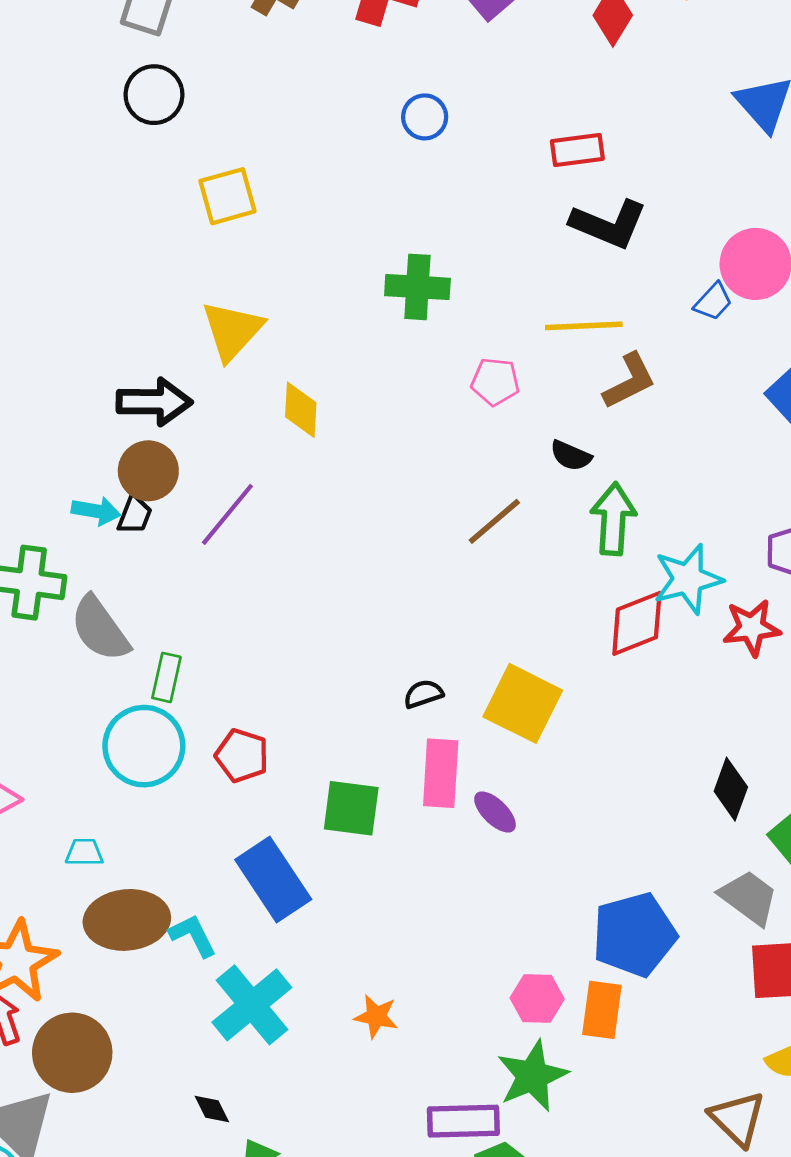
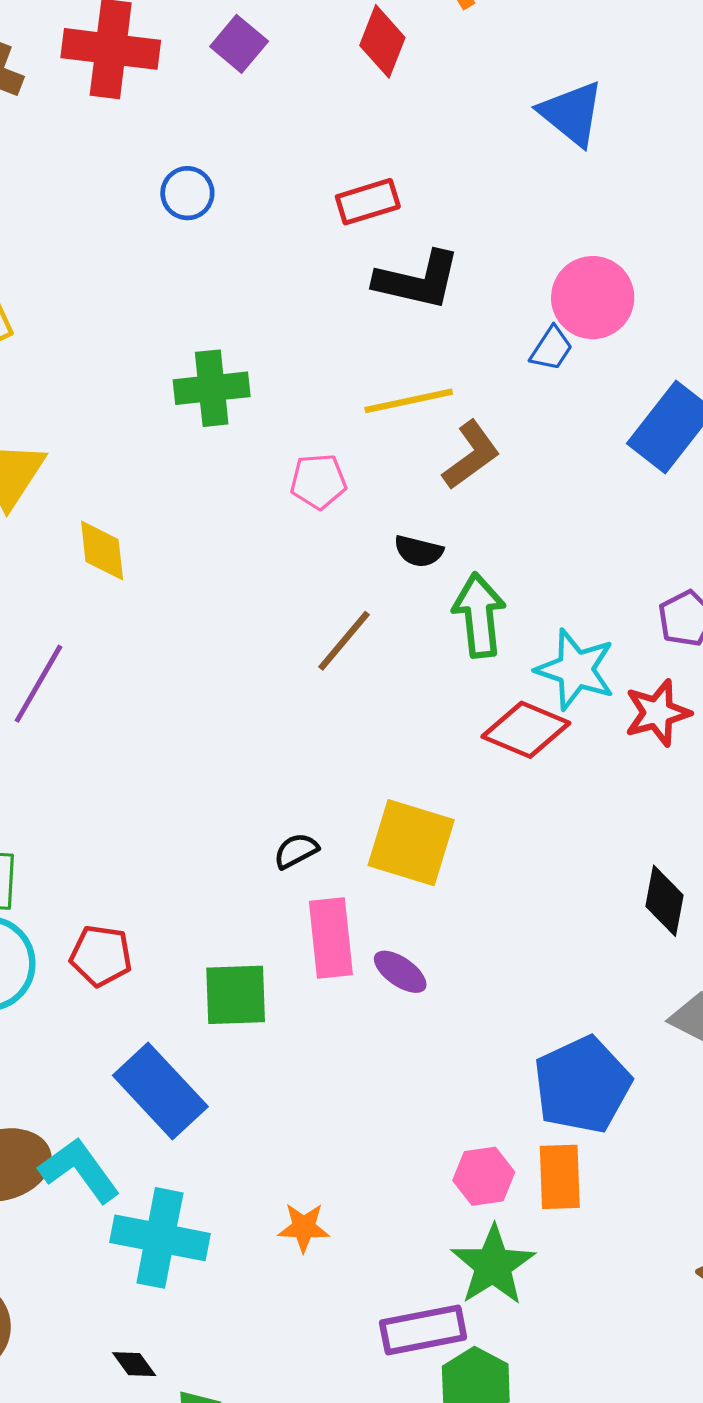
cyan star: (688, 579) -> (576, 670), turned -30
red diamond: (637, 623) -> (526, 730), turned 54
cyan L-shape: (193, 936) -> (79, 1170), size x1.4
cyan cross: (252, 1005) -> (160, 1238), turned -30

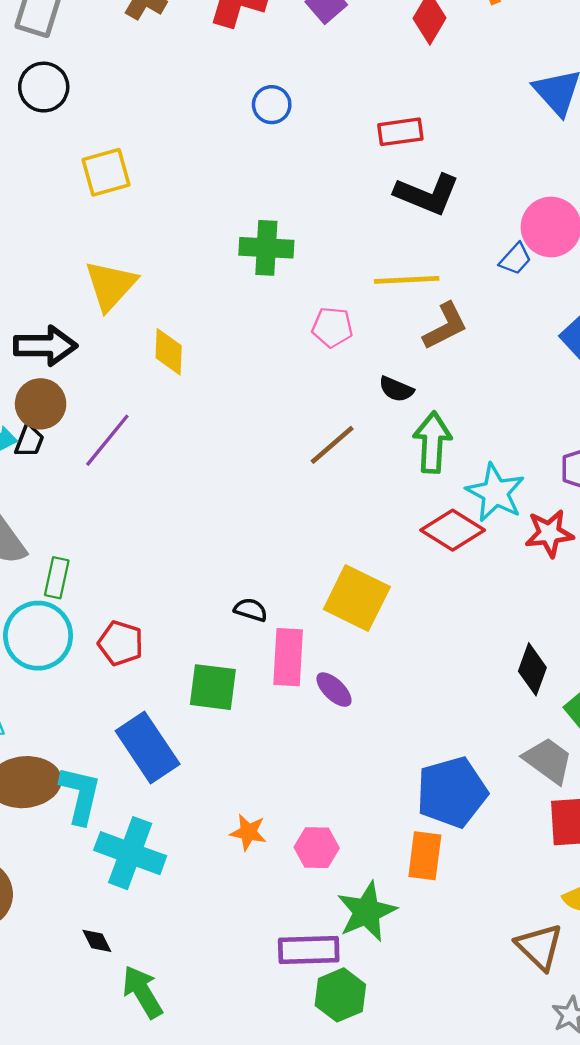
black semicircle: (296, 851) -> (251, 610), moved, turned 36
cyan L-shape: (79, 1170) -> (80, 795), turned 40
pink hexagon: (484, 1176) -> (317, 848), moved
orange star: (304, 1227) -> (248, 832), moved

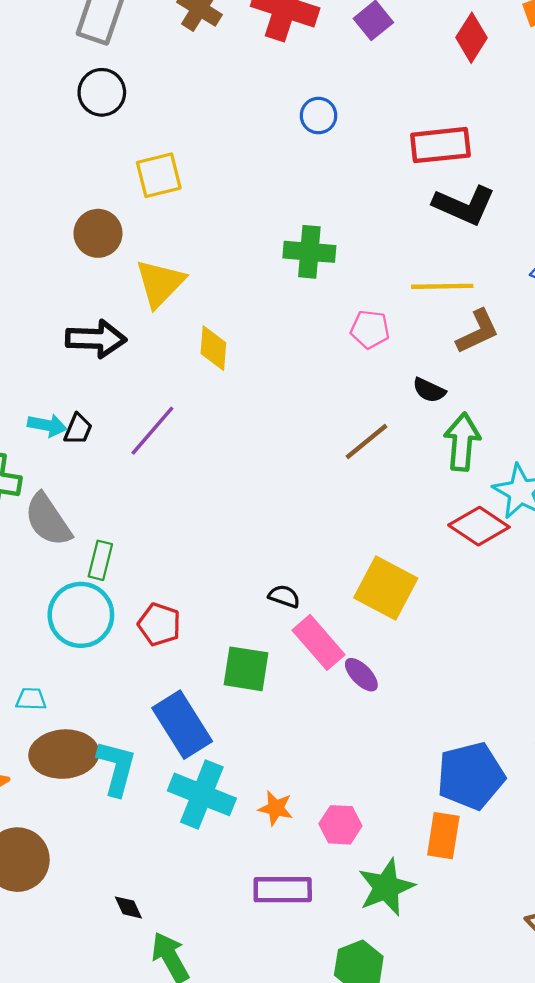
red rectangle: (400, 132) -> (440, 145), size x1.4
brown circle: (41, 404) -> (98, 233), moved
pink rectangle: (288, 657) -> (319, 642), turned -46
cyan cross: (130, 853) -> (202, 794), moved
purple rectangle: (309, 950) -> (283, 890), moved

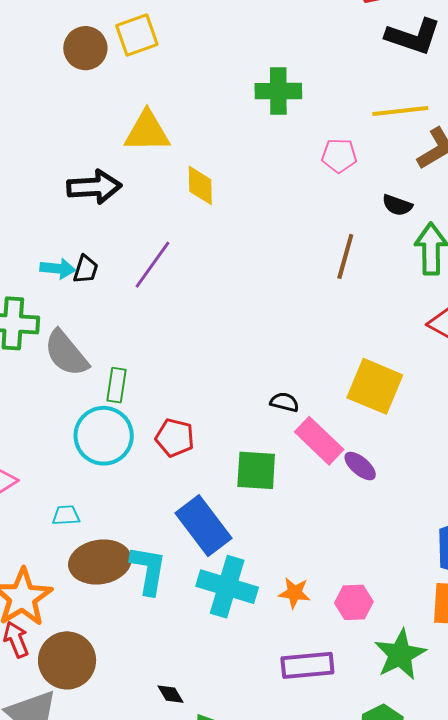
brown circle: (98, 233) -> (85, 48), moved
yellow triangle: (160, 283) -> (147, 132), turned 51
brown line: (366, 441) -> (345, 256), turned -30

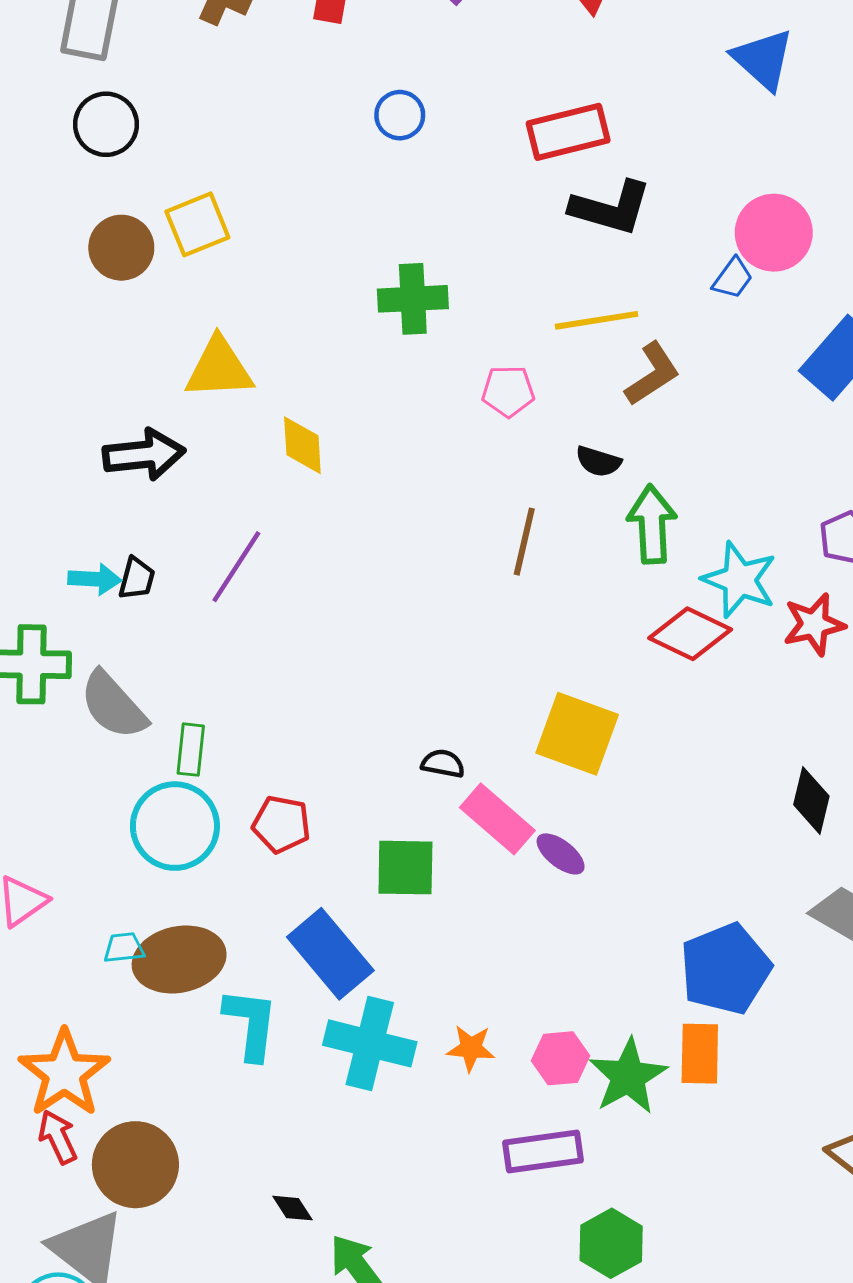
brown ellipse: (100, 562) -> (179, 959), moved
green star: (400, 654) -> (628, 1076), moved
purple rectangle: (307, 665) -> (543, 1152), moved

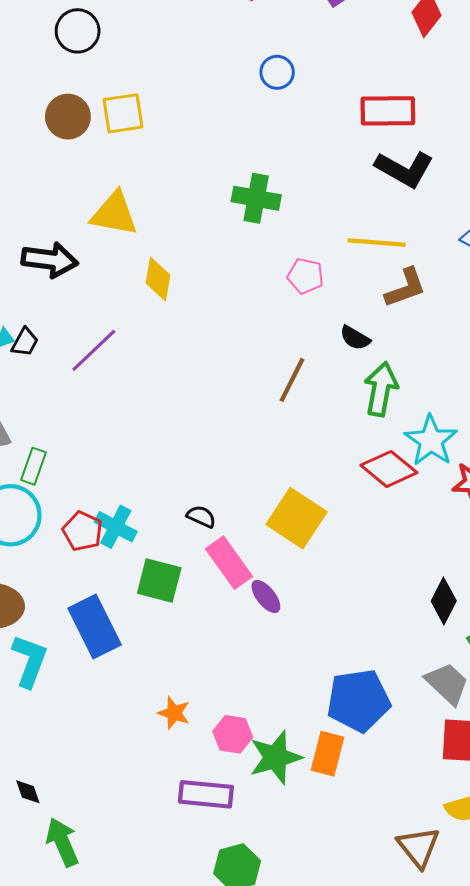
cyan cross: (370, 1043) -> (116, 527), moved, size x0.7

